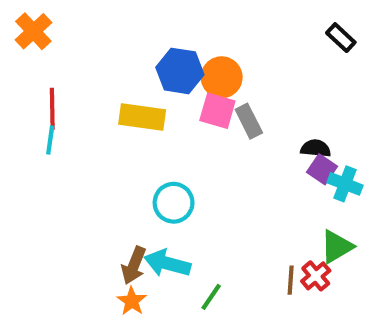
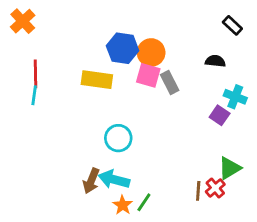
black semicircle: (316, 148) -> (215, 61), moved
cyan cross: (345, 184) -> (235, 97), moved
orange star: (132, 301) -> (123, 205), moved

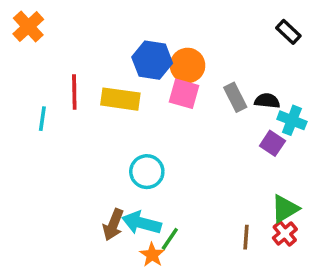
black semicircle: (215, 61) -> (267, 101), moved
red line: (36, 74) -> (74, 92), moved
gray rectangle: (170, 82) -> (235, 97), moved
red cross: (215, 188) -> (285, 234), moved
green line: (144, 202) -> (170, 239), moved

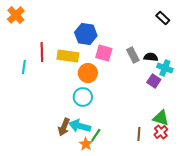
orange circle: (188, 65) -> (88, 73), moved
green triangle: (285, 209) -> (161, 118), turned 48

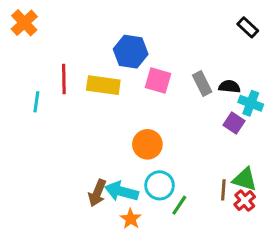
orange circle: (88, 73) -> (147, 144), moved
cyan circle: (83, 97) -> (160, 185), moved
brown line: (139, 134) -> (223, 190), moved
green line: (96, 135) -> (179, 205), moved

